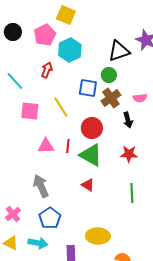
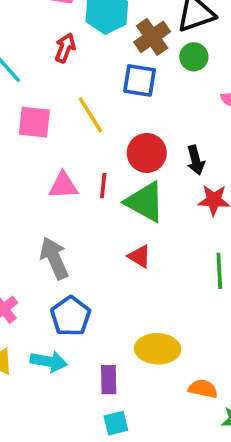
green circle: (109, 75) -> (194, 57), moved
brown cross: (111, 98) -> (152, 37), moved
black arrow: (128, 120) -> (196, 160), moved

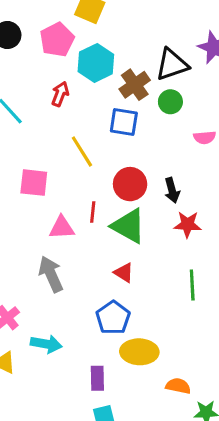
pink square: (34, 122) -> (34, 183), moved
pink triangle: (63, 186) -> (62, 228), moved
blue pentagon: (71, 316) -> (113, 318), moved
cyan arrow: (49, 361) -> (46, 344), moved

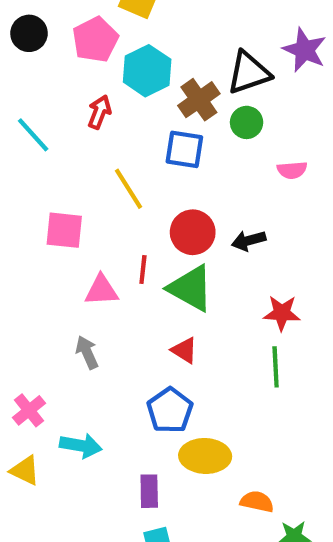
black arrow: (172, 190) -> (249, 241), turned 90
red star: (188, 224) -> (282, 313), moved
gray arrow: (51, 274) -> (87, 352), size x0.7

